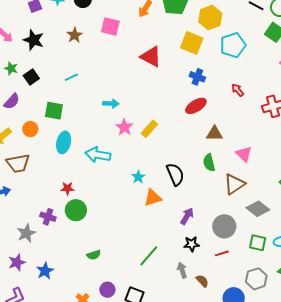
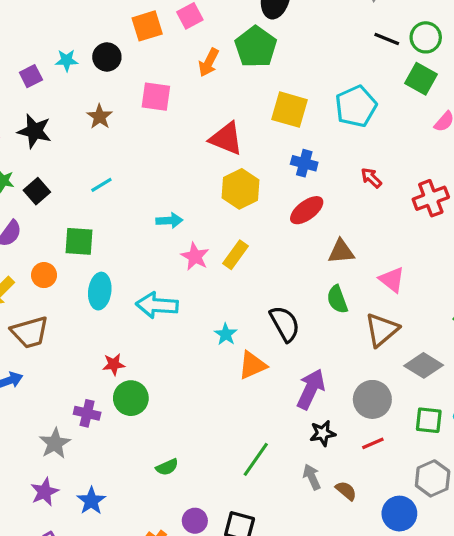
yellow hexagon: (210, 18) -> (241, 189), moved
purple arrow: (187, 216) -> (311, 389), size x1.4

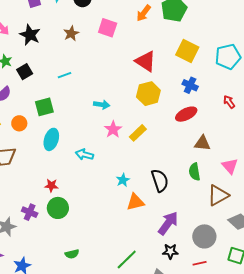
green square: (79, 241) -> (44, 107), turned -30
cyan arrow: (157, 305) -> (84, 155), size x0.7

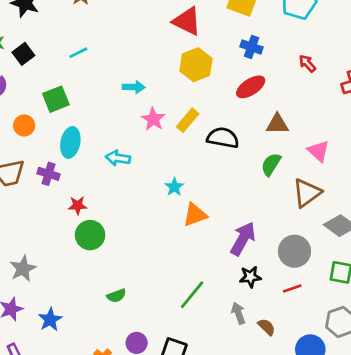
green semicircle: (195, 172) -> (271, 164), turned 48
black semicircle: (160, 181) -> (223, 138), moved, turned -55
purple cross: (30, 212) -> (49, 174), moved

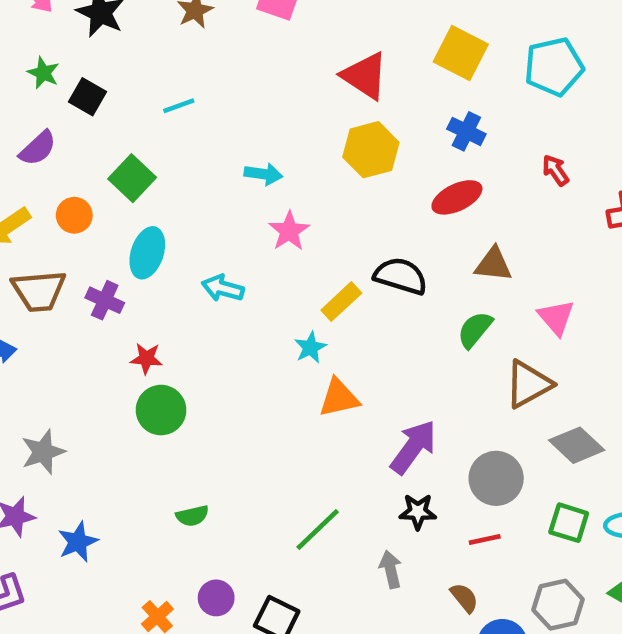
black square: (23, 54) -> (88, 97), turned -30
green square: (56, 99) -> (132, 178), turned -32
yellow rectangle: (188, 120) -> (341, 302), moved
brown semicircle: (267, 327) -> (464, 598), moved

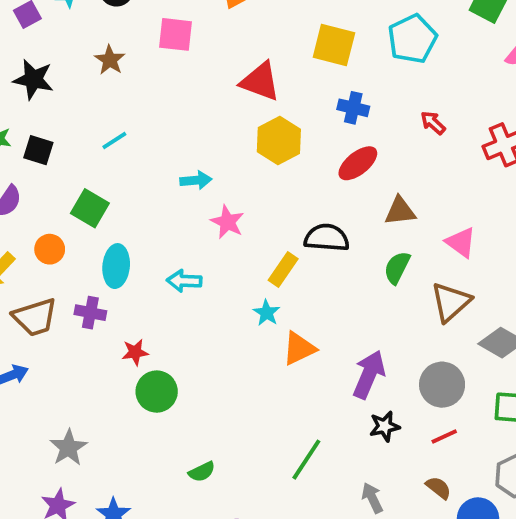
gray arrow: (391, 569) -> (372, 498), moved

